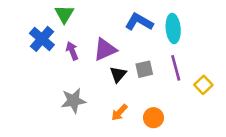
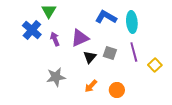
gray square: (144, 69) -> (110, 53), turned 32

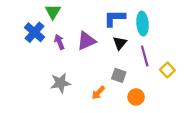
blue L-shape: (106, 17) -> (114, 18), turned -30
gray square: (110, 53) -> (119, 75), moved
black triangle: (90, 57) -> (120, 43), moved
orange circle: (117, 90) -> (136, 97), moved

